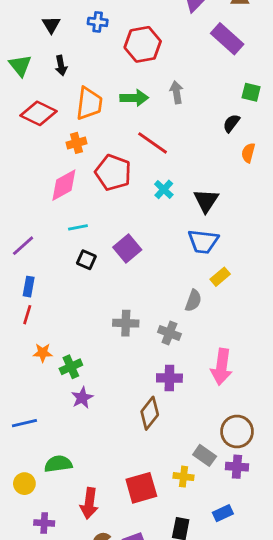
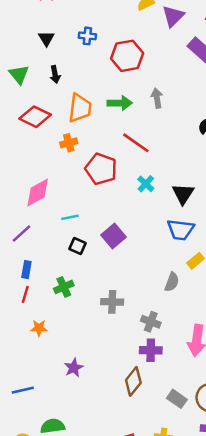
pink diamond: (64, 185) -> (38, 193), moved
gray cross: (169, 333) -> (151, 322), moved
green cross: (71, 367) -> (64, 287), moved
gray rectangle: (205, 455) -> (177, 399), moved

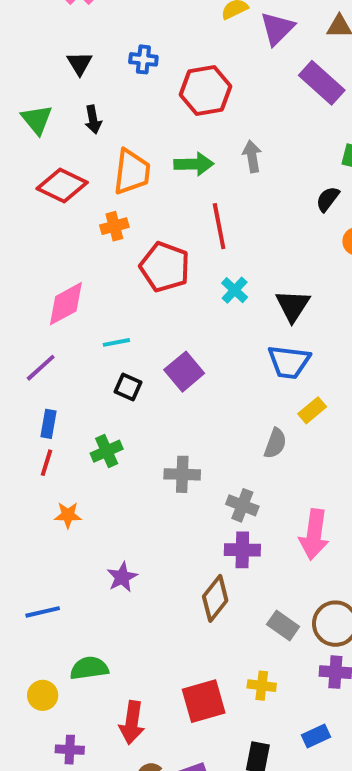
red line: (136, 143) -> (219, 226), turned 44

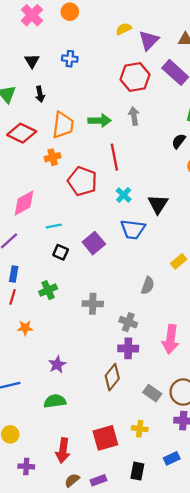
red hexagon: (206, 90) -> (135, 77), moved
blue trapezoid: (289, 362) -> (133, 229), moved
yellow rectangle: (312, 410) -> (179, 261), moved
green semicircle: (89, 668) -> (55, 401), moved

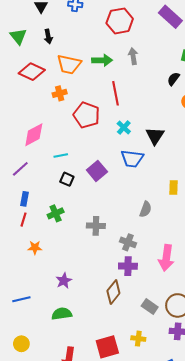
red hexagon: (135, 77) -> (120, 21), moved
orange trapezoid: (63, 125) -> (69, 64), turned 95
yellow rectangle: (179, 261) -> (173, 188), turned -48

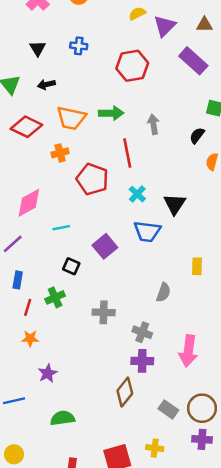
black arrow: (48, 36) -> (46, 84), turned 88
gray arrow: (133, 56) -> (153, 124), moved
black square: (67, 179) -> (71, 266), moved
red line: (23, 220) -> (28, 307), moved
purple star: (64, 281) -> (48, 373), moved

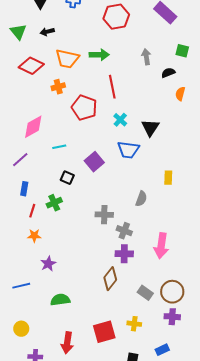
gray arrow: (153, 124) -> (146, 57), moved
black semicircle: (197, 136) -> (168, 73), turned 32
gray cross: (104, 312) -> (104, 215), moved

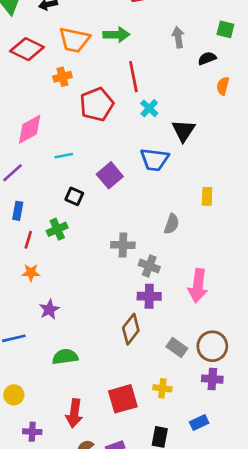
red pentagon: (84, 108) -> (97, 104), turned 30
cyan cross: (120, 120) -> (149, 108), moved

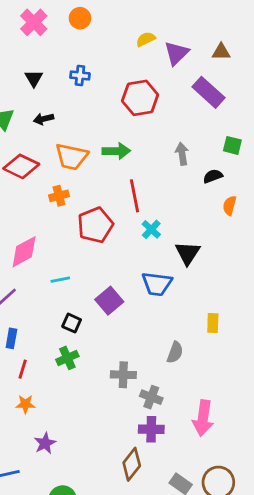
green cross: (57, 229) -> (67, 358), moved

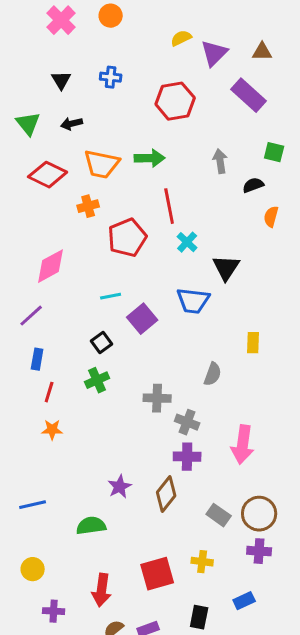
cyan line: (60, 280) -> (111, 296), moved
black square: (72, 323) -> (102, 343), turned 30
purple star: (45, 443) -> (120, 487), moved

